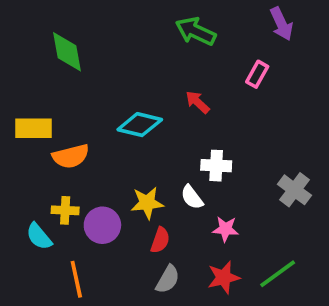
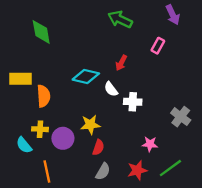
red arrow: (198, 102) -> (121, 63), turned -105
orange semicircle: (71, 156) -> (43, 96), turned -80
white semicircle: (192, 197) -> (111, 89), moved
pink star: (225, 229) -> (150, 144), moved

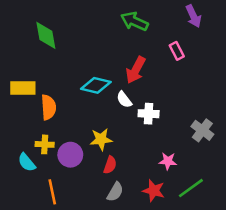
pink rectangle: (158, 46) -> (177, 51), turned -56
red arrow: (121, 63) -> (136, 70), size x1.5
red star: (137, 170) -> (154, 191), turned 30

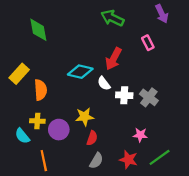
yellow rectangle: (23, 88) -> (19, 74), turned -48
gray cross: (202, 130) -> (149, 97), moved

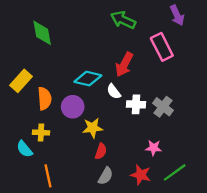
pink rectangle: (148, 43) -> (162, 47), size x1.6
purple circle: (59, 130) -> (73, 107), moved

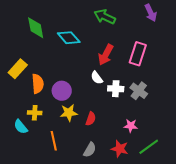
pink rectangle: (162, 47) -> (138, 54), moved, turned 45
cyan diamond: (88, 79) -> (69, 38), moved, turned 35
yellow star: (93, 128) -> (69, 113), moved
red semicircle: (101, 151) -> (91, 119), moved
orange line: (48, 176) -> (54, 141), moved

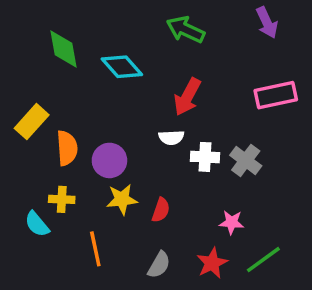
pink rectangle: (138, 54) -> (276, 95), moved, turned 60
white semicircle: (97, 78) -> (171, 137), turned -56
red star: (120, 149) -> (212, 263), turned 30

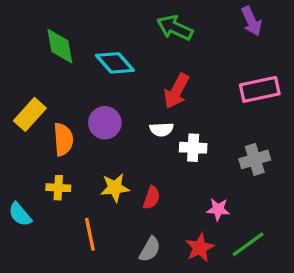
purple circle: (109, 160) -> (105, 123), moved
gray cross: (246, 160) -> (255, 159), moved, turned 36
cyan semicircle: (37, 224) -> (20, 214), moved

